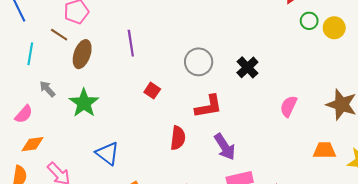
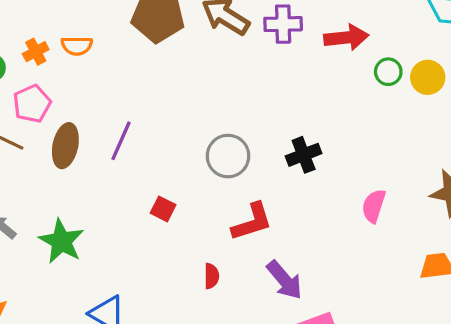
purple line: (131, 43) -> (121, 141), turned 40
brown ellipse: (82, 54) -> (65, 146), moved
black cross: (247, 67) -> (304, 155), turned 30
red semicircle: (178, 138) -> (211, 276), size x0.7

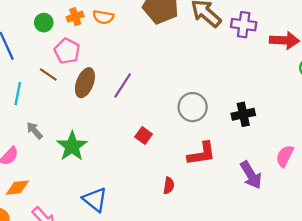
pink pentagon: (32, 104) -> (67, 51), turned -30
purple arrow: (285, 280) -> (251, 175), moved

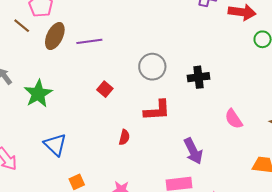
purple line: (123, 85) -> (89, 41), turned 45
pink semicircle: (285, 156) -> (234, 119), turned -65
purple arrow: (251, 175) -> (193, 151), moved

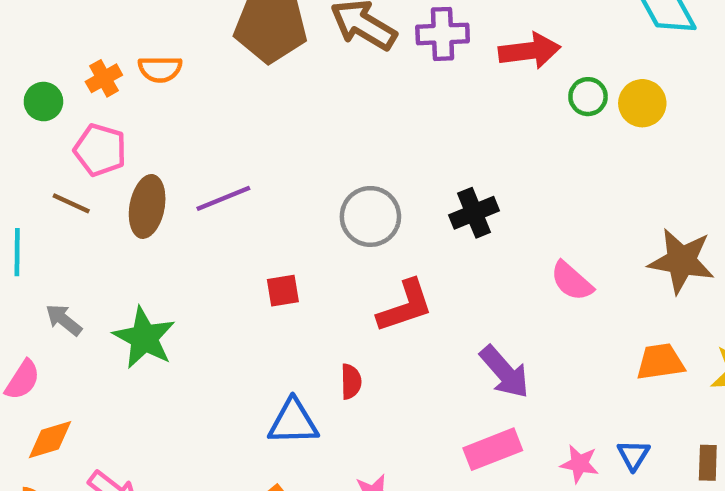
red square: (105, 89) -> (283, 291), turned -35
blue triangle: (55, 145) -> (293, 422), moved, turned -30

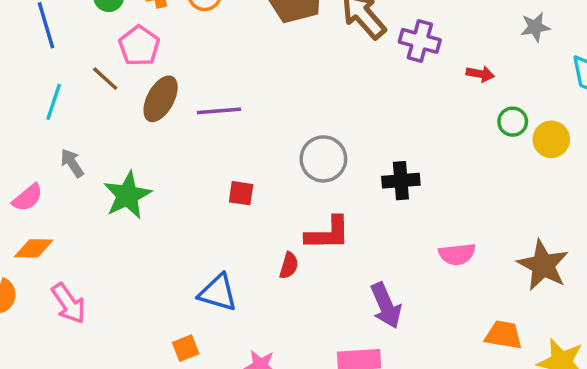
red arrow: (530, 51) -> (480, 74), size x0.6
pink semicircle: (572, 281) -> (457, 254), turned -66
red semicircle: (351, 382) -> (289, 265), moved

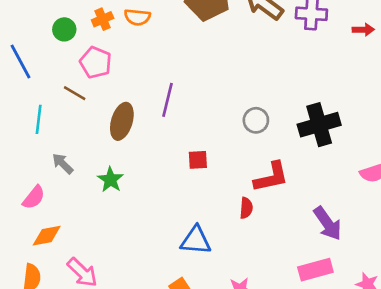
brown ellipse: (161, 99) -> (122, 121), moved
purple line: (219, 111) -> (168, 100), turned -60
gray circle: (323, 159) -> (256, 120), size x0.7
black cross: (401, 181) -> (319, 125), size x1.4
green star: (127, 195) -> (110, 180), size x0.7

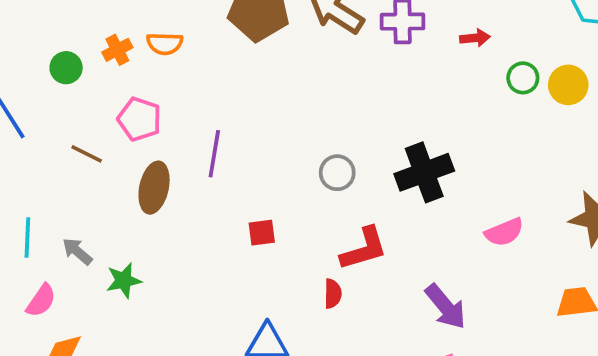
pink pentagon: (96, 62) -> (139, 119), moved
cyan line: (39, 119) -> (27, 238), moved
green star: (110, 180) -> (124, 280), moved, turned 30

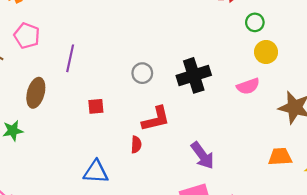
yellow circle: (568, 85) -> (266, 52), moved
brown ellipse: (154, 188) -> (36, 93), moved
pink semicircle: (504, 232) -> (248, 86), moved

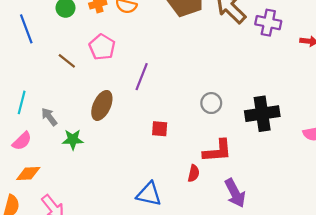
purple arrow: (203, 155) -> (235, 193), moved

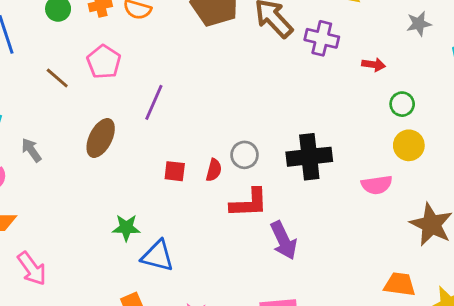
gray circle: (211, 103) -> (245, 155), moved
green star: (73, 140) -> (126, 228), moved
red semicircle: (194, 173) -> (214, 170), moved
purple arrow: (235, 193) -> (284, 240), moved

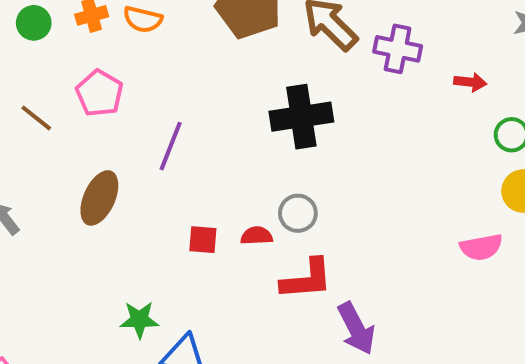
black cross: (309, 157) -> (301, 117), moved
red semicircle: (214, 170) -> (257, 236), turned -105

